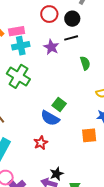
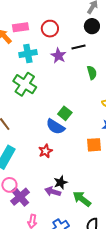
red circle: (49, 14) -> (50, 29), moved
black circle: (72, 19) -> (92, 26), moved
pink rectangle: (17, 31) -> (21, 27), moved

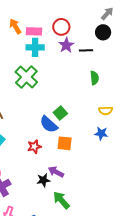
pink rectangle: (21, 27) -> (34, 31), moved
purple star: (58, 56) -> (66, 45), moved
orange square: (94, 145) -> (65, 143), moved
purple arrow: (53, 192) -> (56, 172), moved

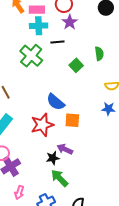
black line: (86, 50) -> (57, 42), moved
green square: (60, 113) -> (76, 65), moved
red star: (34, 147) -> (42, 125), size x1.6
green arrow: (61, 200) -> (59, 178), moved

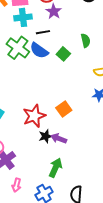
blue semicircle: (56, 102) -> (39, 50), moved
orange square: (72, 120) -> (64, 109), turned -35
black star: (53, 158) -> (45, 136), moved
green arrow: (59, 178) -> (55, 168), turned 72

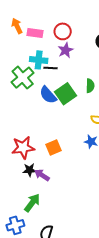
cyan cross: (23, 17) -> (39, 60), moved
blue semicircle: (39, 50) -> (48, 95), moved
green square: (63, 54) -> (65, 94), size x1.5

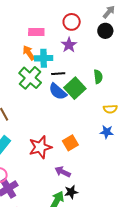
orange arrow: (17, 26) -> (29, 53), moved
red circle: (63, 31) -> (72, 22), moved
black line: (50, 68) -> (58, 74), moved
black star: (30, 170) -> (71, 192), moved

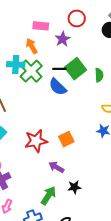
purple star: (69, 45) -> (63, 39), moved
cyan cross: (44, 58) -> (16, 64), moved
green square: (75, 88) -> (76, 69), moved
black star: (71, 192) -> (74, 187), moved

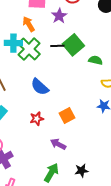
green semicircle: (99, 75) -> (95, 60), moved, turned -72
blue semicircle: (58, 87) -> (40, 87), moved
red star: (36, 141) -> (37, 119), size x0.6
black star: (74, 187) -> (82, 171), moved

